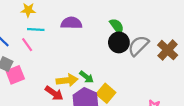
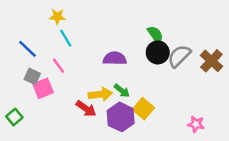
purple semicircle: (71, 23) -> (115, 58), moved
cyan line: (36, 29) -> (66, 38), turned 56
pink line: (27, 45) -> (59, 66), moved

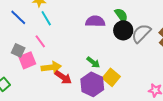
blue line: (27, 49) -> (18, 17), moved
purple semicircle: (115, 58) -> (95, 21), moved
yellow arrow: (100, 94) -> (51, 67), moved

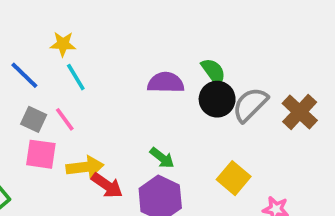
gray square: (18, 50) -> (34, 119), moved
pink square: (27, 60) -> (41, 154), turned 30
yellow square: (111, 77) -> (234, 178), moved

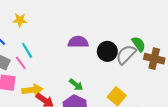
green semicircle: (213, 72) -> (139, 44), moved
cyan line: (76, 77) -> (27, 50), moved
brown cross: (300, 112) -> (154, 59), turned -30

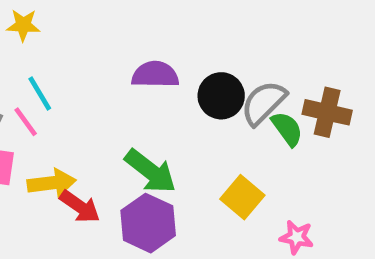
green semicircle: (139, 44) -> (287, 129), moved
green arrow: (76, 85) -> (150, 171), size x1.6

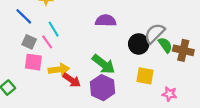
black circle: (221, 96) -> (139, 44), moved
brown cross: (327, 112) -> (183, 50), moved
yellow square: (242, 197) -> (145, 76), turned -30

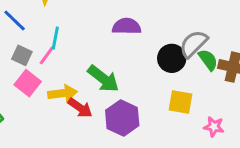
cyan line: (54, 29) -> (55, 38), turned 42
pink line: (47, 42) -> (47, 55), turned 72
pink square: (33, 62) -> (28, 83), turned 30
green arrow: (104, 64) -> (103, 79), moved

